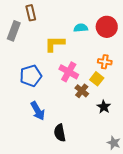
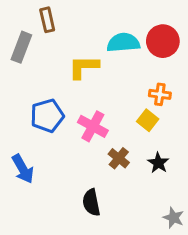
cyan semicircle: (81, 28) -> (123, 43), size x1.5
pink cross: (69, 72) -> (93, 126), moved
brown cross: (82, 91) -> (119, 158), moved
blue arrow: (38, 111) -> (23, 169), moved

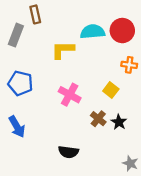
orange cross: (160, 94) -> (129, 65), moved
blue pentagon: (47, 116) -> (20, 83), moved, turned 30
brown cross: (119, 158) -> (98, 119), moved
black semicircle: (91, 202) -> (68, 152), turned -72

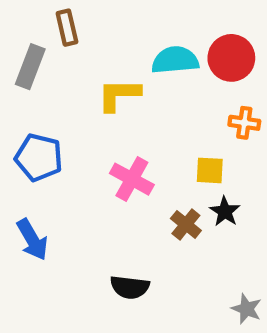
yellow square: (111, 90) -> (210, 170), turned -35
black star: (119, 122) -> (225, 211), moved

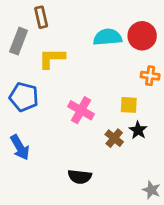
yellow L-shape: (119, 95) -> (52, 58), moved

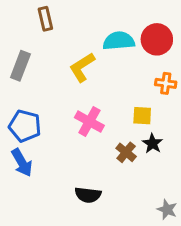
gray rectangle: (19, 41) -> (20, 66), moved
yellow L-shape: (52, 58) -> (82, 67), moved, turned -32
blue pentagon: (24, 97) -> (25, 126), moved

